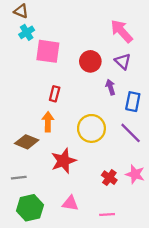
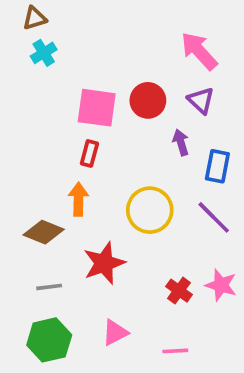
brown triangle: (21, 11) -> (35, 18), turned -40
pink square: (48, 51) -> (97, 108), moved
gray line: (19, 178) -> (49, 287), moved
pink triangle: (70, 203) -> (115, 333), turned -36

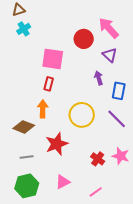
red circle: (148, 100) -> (84, 39), moved
pink line: (175, 351) -> (96, 192), turned -32

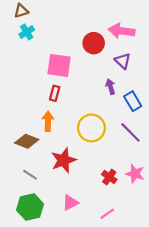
pink arrow: (109, 28) -> (122, 31), turned -40
blue rectangle: (119, 91) -> (133, 101), turned -42
gray line: (27, 157) -> (30, 175), turned 40

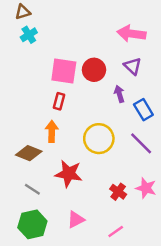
red circle: (94, 43) -> (94, 70), moved
red star: (64, 160) -> (69, 174), turned 30

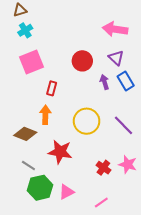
pink square: (64, 71) -> (32, 62), moved, turned -30
blue rectangle: (143, 110) -> (126, 81), moved
green hexagon: (32, 224) -> (40, 188), moved

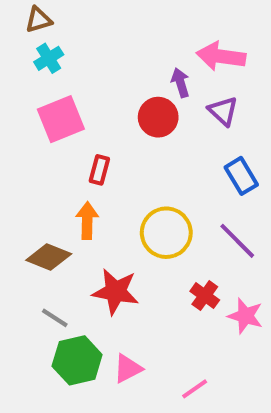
blue rectangle: (126, 81) -> (241, 176), moved
purple arrow: (104, 82) -> (180, 83), moved
red cross: (103, 168) -> (205, 296), moved

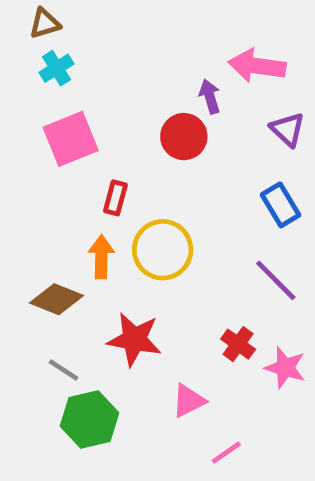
purple triangle: (223, 111) -> (288, 129), moved
yellow circle: (166, 233) -> (163, 250), moved
pink triangle: (128, 369) -> (189, 401), moved

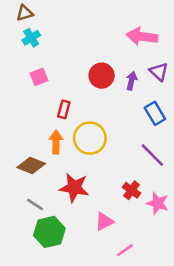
purple arrow: (210, 96) -> (132, 81), moved, turned 30
pink square: (71, 139) -> (39, 77), size x0.6

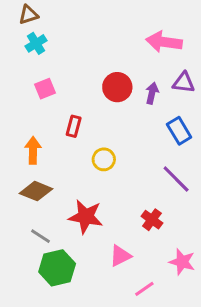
purple triangle: (159, 72) -> (184, 83), turned -36
yellow circle: (90, 138) -> (104, 159), size x0.6
orange arrow: (56, 142) -> (33, 150), moved
pink star: (158, 203) -> (182, 262), moved

